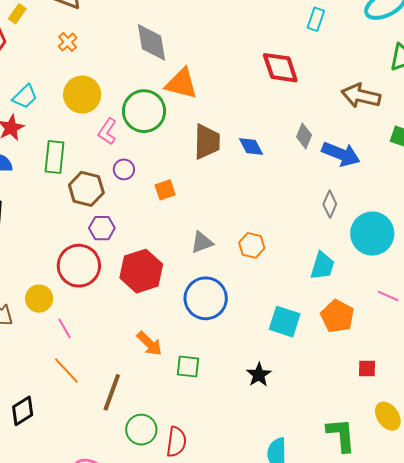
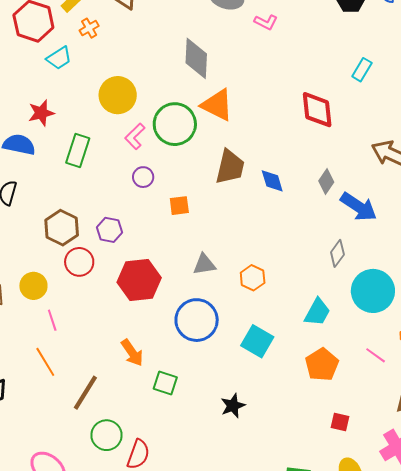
orange cross: (68, 42) -> (89, 28), moved
cyan trapezoid: (25, 97) -> (59, 58), moved
brown hexagon: (86, 189) -> (62, 228), moved
red circle: (79, 266) -> (79, 262), size x0.7
cyan square: (285, 322) -> (257, 341), moved

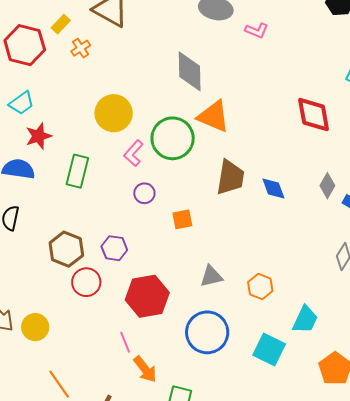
cyan trapezoid: (59, 58) -> (22, 103), moved
yellow circle: (33, 286) -> (35, 327), moved
cyan trapezoid: (317, 312) -> (305, 320), moved
pink line: (52, 320) -> (125, 342), moved

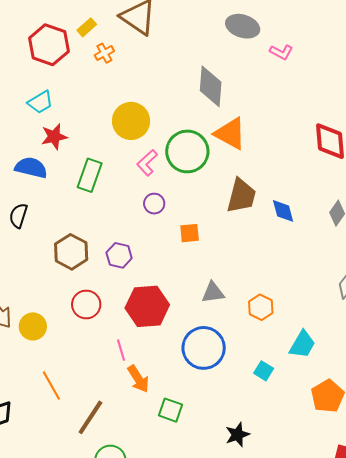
red circle: (86, 282) -> (86, 304), moved
cyan square: (269, 349) -> (264, 371), size x0.6

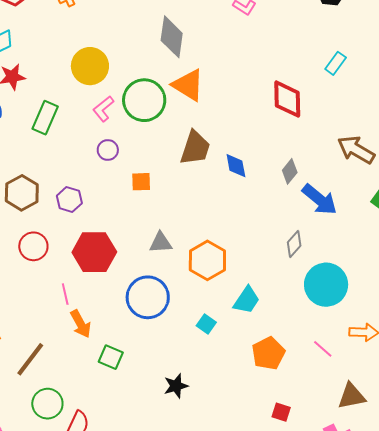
orange hexagon: (261, 307) -> (207, 260), size x1.5

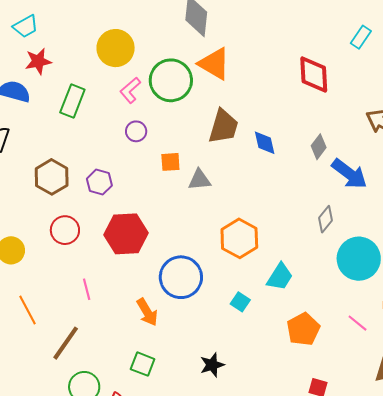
gray triangle: (161, 243) -> (199, 180), moved
pink line: (65, 294) -> (87, 289), moved
orange arrow: (81, 324) -> (147, 312), moved
green square: (111, 357) -> (143, 364), moved

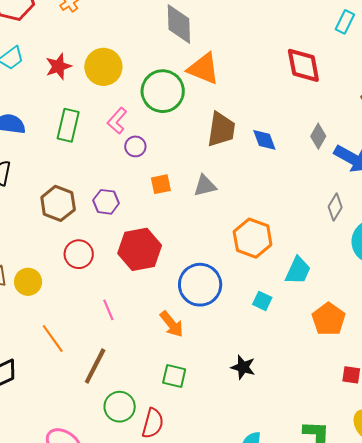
red star: (38, 61) -> (58, 66), moved
pink L-shape: (130, 90) -> (117, 121), moved
orange square: (170, 162) -> (161, 184), moved
black star: (212, 365) -> (243, 367), turned -30

